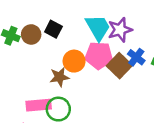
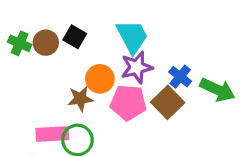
purple star: (120, 30) -> (137, 67), moved
pink pentagon: (99, 55) -> (128, 103), moved
brown square: (119, 66) -> (168, 102), moved

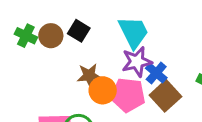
blue cross: (180, 77) -> (156, 73), moved
orange circle: (100, 79) -> (103, 90), moved
brown star: (80, 99) -> (89, 76), moved

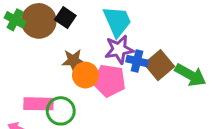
brown circle: (51, 36) -> (39, 21), size x1.5
blue cross: (156, 73) -> (137, 61), turned -30
brown square: (165, 96) -> (159, 65), moved

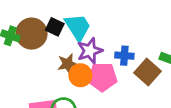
cyan trapezoid: (117, 21) -> (78, 27), moved
purple star: (119, 49) -> (90, 51), moved
brown square: (159, 65) -> (147, 72), moved

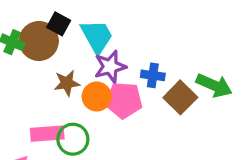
black square: (55, 27) -> (59, 24), moved
brown star: (68, 64) -> (67, 83), moved

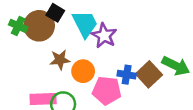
purple star: (110, 67) -> (104, 36), moved, turned -30
blue cross: (153, 75) -> (127, 75), moved
pink pentagon: (124, 100) -> (107, 91), moved

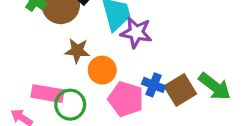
purple star: (104, 36) -> (136, 33), turned -30

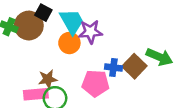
brown star: (77, 51) -> (48, 79), moved
orange circle: (102, 70) -> (69, 43), moved

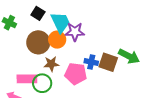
brown circle: (29, 26) -> (38, 42), moved
brown square: (134, 66) -> (108, 62), turned -30
brown star: (48, 79) -> (51, 64), moved

